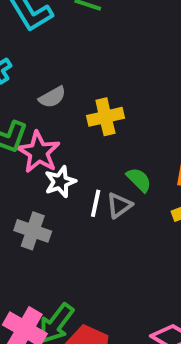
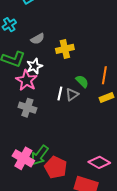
pink star: (39, 152) -> (26, 80), moved
white star: (60, 182) -> (35, 66), moved

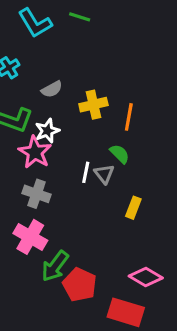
orange line: (104, 75) -> (129, 117), moved
gray triangle: (72, 95) -> (104, 174), turned -32
yellow rectangle: (106, 98) -> (133, 208), moved, turned -48
pink cross: (23, 158) -> (30, 237), moved

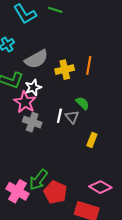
gray semicircle: (52, 89) -> (36, 59), size x1.6
orange line: (129, 117) -> (89, 65), moved
gray cross: (37, 194) -> (32, 122), moved
pink cross: (30, 237) -> (17, 191), moved

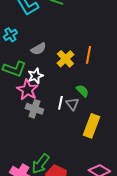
gray semicircle: (36, 59) -> (38, 49), size x0.7
yellow cross: (65, 70) -> (65, 59), turned -30
yellow rectangle: (92, 140) -> (91, 126), size x1.6

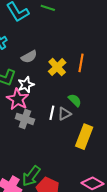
gray triangle: (72, 104) -> (64, 114), turned 40

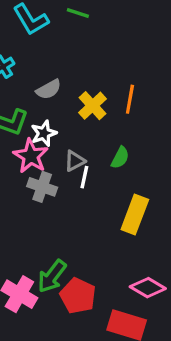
green semicircle: (75, 100) -> (120, 158), turned 72
gray triangle: (64, 114) -> (75, 161), moved

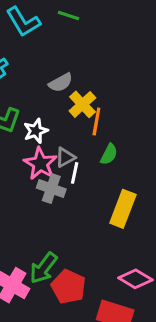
gray semicircle: (49, 89) -> (61, 83), moved
orange line: (130, 99) -> (96, 122), moved
pink star: (31, 156) -> (40, 164), moved
gray cross: (42, 187) -> (51, 189), moved

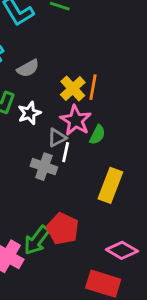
gray semicircle: (61, 83) -> (28, 68), moved
orange line: (96, 122) -> (93, 87), moved
pink star: (40, 164) -> (76, 120), moved
red pentagon: (68, 287) -> (63, 229), moved

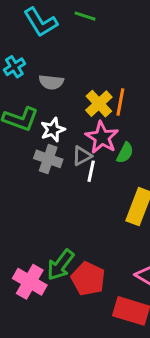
gray semicircle: (28, 68) -> (51, 82), turned 35
gray cross: (44, 167) -> (48, 159), moved
red pentagon: (63, 229) -> (88, 279), moved

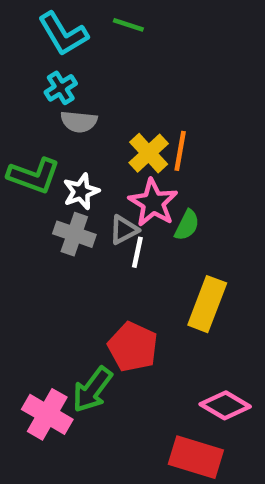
cyan cross: (14, 67) -> (61, 88), moved
red pentagon: (88, 279) -> (133, 347), moved

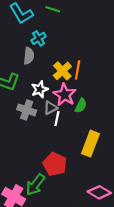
cyan cross: (61, 88) -> (39, 38), moved
gray semicircle: (79, 122) -> (29, 56), turned -91
white star: (81, 191) -> (40, 89), moved

